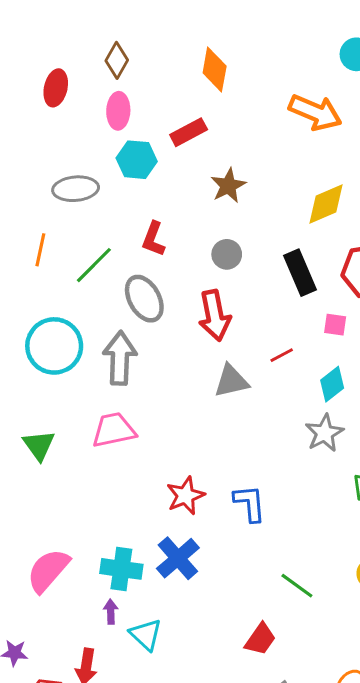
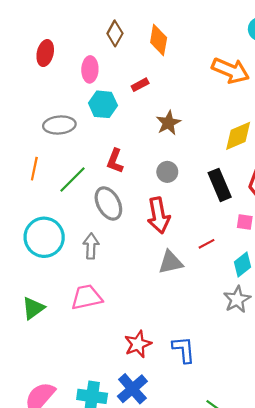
brown diamond: (117, 60) -> (115, 33), moved
red rectangle: (189, 132) -> (140, 85), size x0.7
gray arrow: (120, 358) -> (91, 246), size x0.7
green triangle: (39, 445) -> (33, 308), turned 30

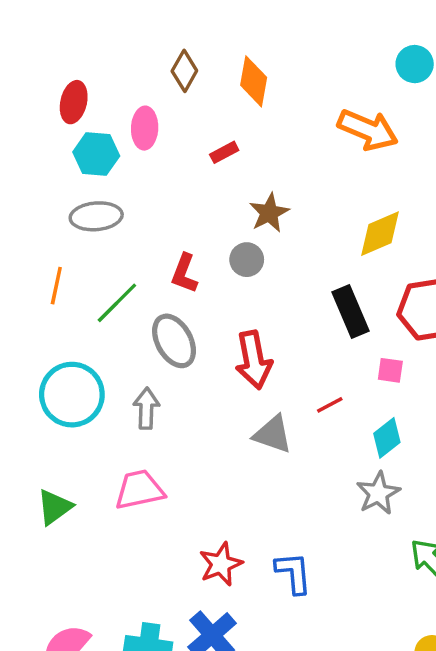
cyan hexagon: (103, 104) -> (96, 154), moved
gray circle: (167, 172) -> (247, 260), moved
gray triangle: (171, 262) -> (273, 434), turned 32

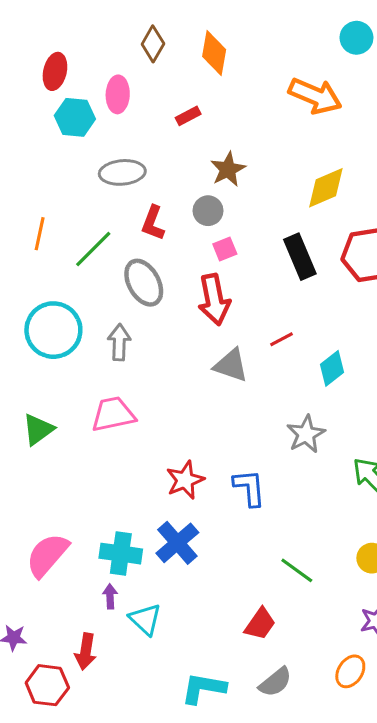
gray ellipse: (96, 216) -> (122, 172), moved
pink square: (390, 370) -> (225, 249), moved, turned -30
gray star: (378, 493) -> (306, 434), moved

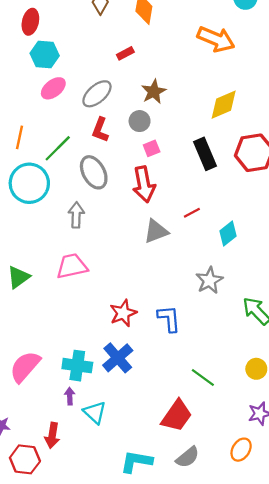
pink ellipse: (118, 94) -> (53, 88), moved, turned 50
gray ellipse: (122, 172) -> (97, 94), moved, turned -36
cyan circle: (53, 330) -> (29, 183), moved
gray triangle: (231, 365) -> (156, 231), turned -40
red trapezoid: (260, 624) -> (177, 416), size x1.4

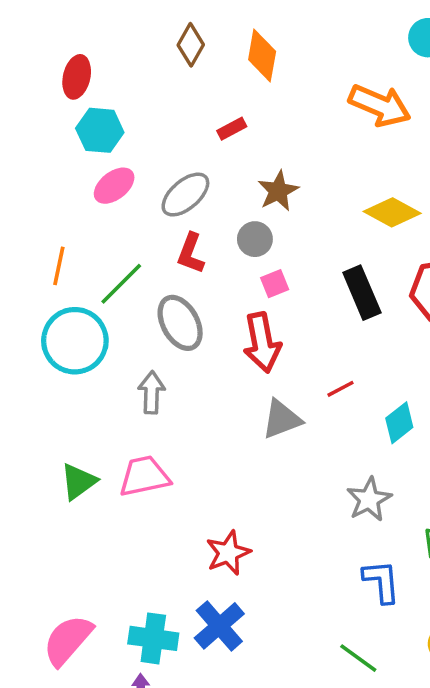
yellow diamond: (224, 105) -> (392, 212), turned 52
green triangle: (18, 277) -> (78, 482), moved
blue L-shape: (169, 319) -> (382, 581), moved

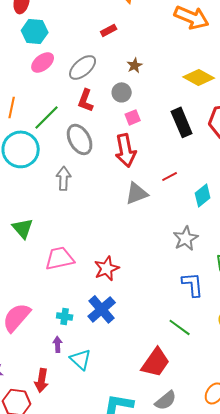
brown star: (278, 191) -> (135, 65), size x0.7
pink trapezoid: (144, 476) -> (60, 258), moved
green triangle: (78, 482) -> (23, 228), turned -35
cyan cross: (153, 638) -> (65, 316), size x0.6

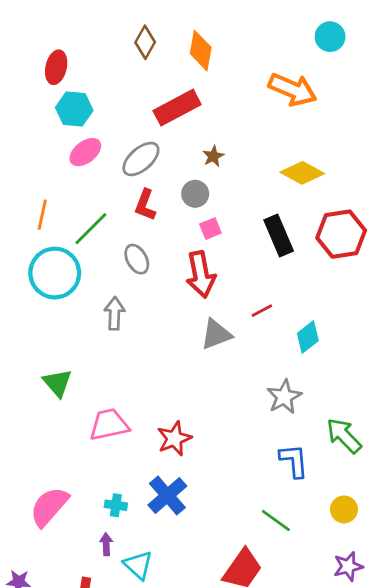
red rectangle: (109, 30) -> (177, 108), size x2.0
gray ellipse: (80, 139) -> (137, 259), size x0.7

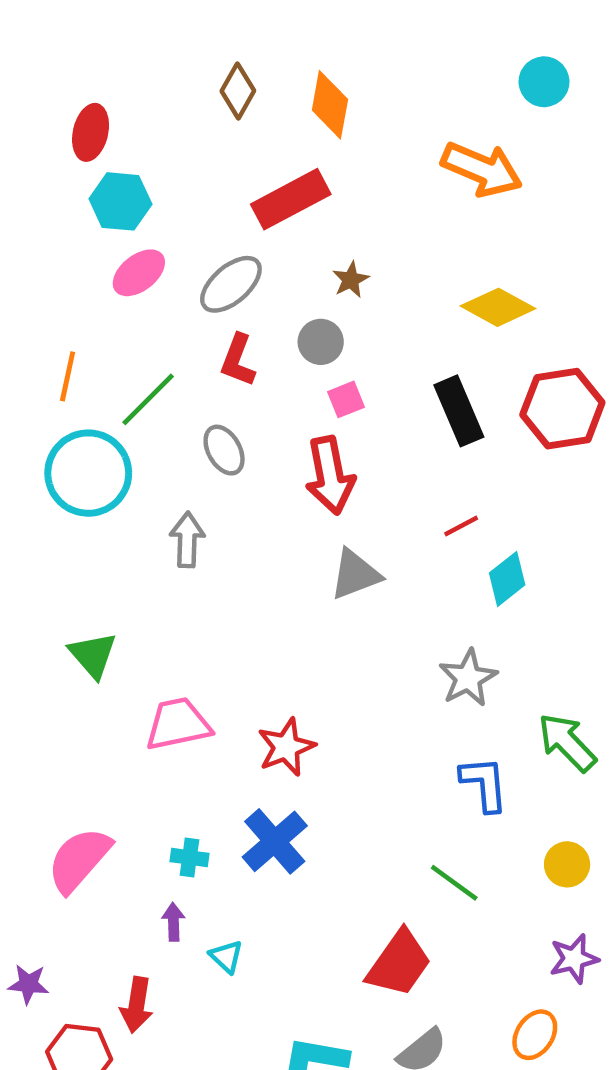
red line: (262, 311) -> (461, 526), moved
cyan triangle: (138, 565) -> (226, 956), size x0.7

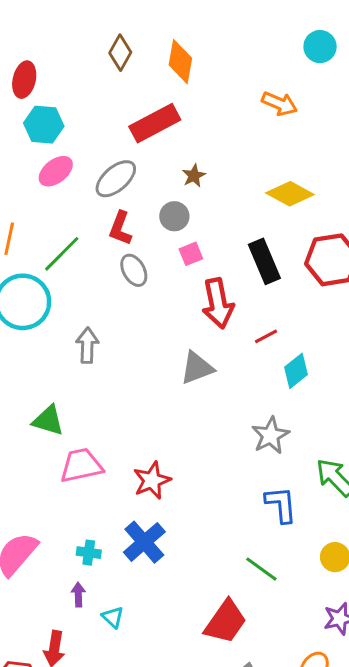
orange arrow: (482, 169) -> (279, 104), size x0.7
gray ellipse: (224, 450) -> (134, 270), moved
red arrow: (330, 475) -> (218, 303), moved
green triangle: (93, 655) -> (48, 420), moved, turned -32

